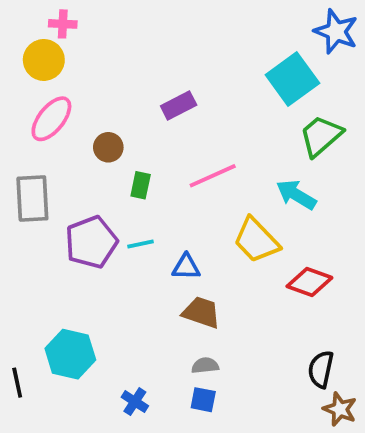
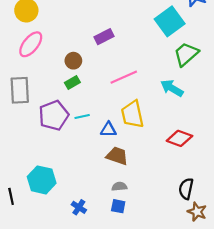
brown circle: (108, 147) -> (73, 61), moved
green rectangle: (141, 185) -> (72, 83), moved, turned 48
yellow trapezoid: (256, 240) -> (132, 114), moved, turned 32

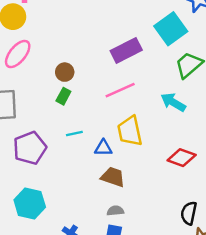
purple rectangle: (104, 37) -> (126, 50), moved, size x1.4
green rectangle: (72, 83) -> (63, 96), turned -32
purple pentagon: (54, 115) -> (30, 148), moved

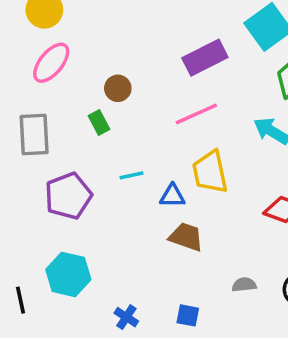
green rectangle: (63, 96) -> (99, 122), moved, turned -56
gray semicircle: (115, 211) -> (244, 285), moved

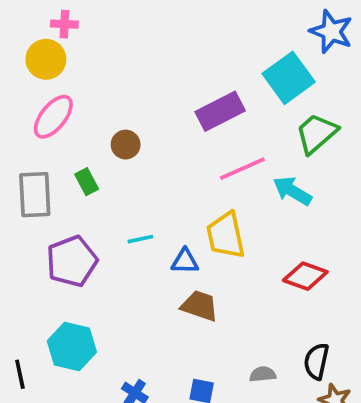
pink line: (196, 114) -> (242, 169), moved
green rectangle: (99, 122) -> (87, 182), moved
gray semicircle: (244, 285) -> (263, 374), moved

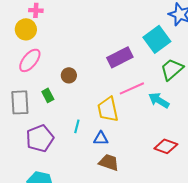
yellow trapezoid: (226, 235) -> (108, 109), moved
cyan line: (140, 239) -> (77, 126), turned -64

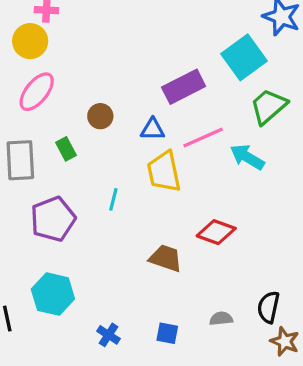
blue triangle: (101, 138) -> (153, 129), moved
red diamond: (166, 146) -> (216, 232), moved

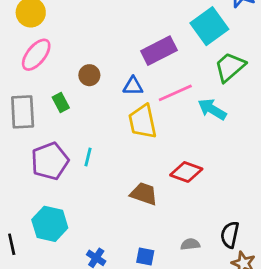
cyan line: (113, 199) -> (88, 157), moved

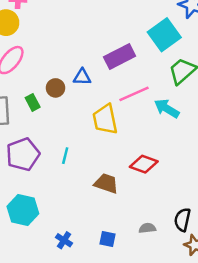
brown circle: (89, 75) -> (56, 88), moved
blue triangle: (133, 86) -> (82, 77), moved
cyan line: (88, 157) -> (65, 156), moved

